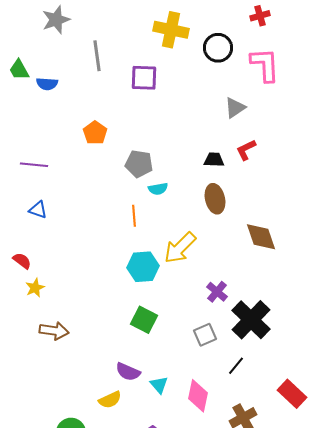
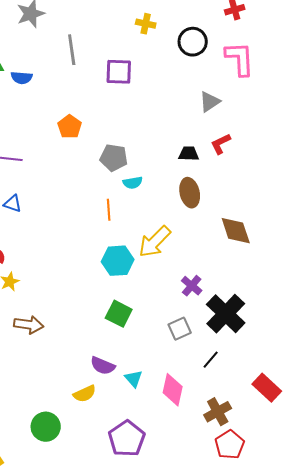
yellow cross: (171, 30) -> (146, 24), size x0.6

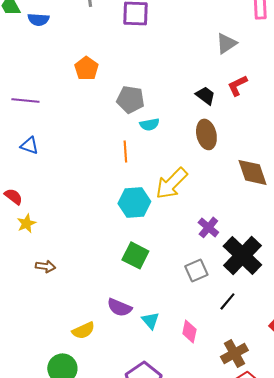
black trapezoid: (189, 154) -> (205, 95), turned 35
brown arrow: (29, 325) -> (45, 266), size x0.7
pink diamond: (173, 390) -> (189, 331), size x0.7
yellow semicircle: (85, 394) -> (83, 330), moved

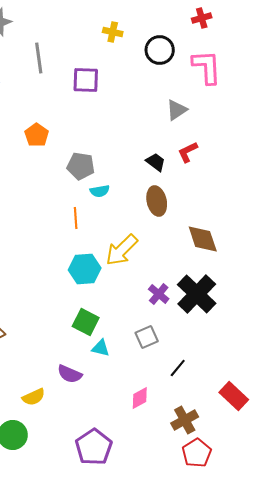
black cross: (242, 255) -> (197, 294), moved
cyan triangle: (150, 320) -> (101, 348), moved, turned -36
pink diamond: (189, 331) -> (140, 398), turned 50

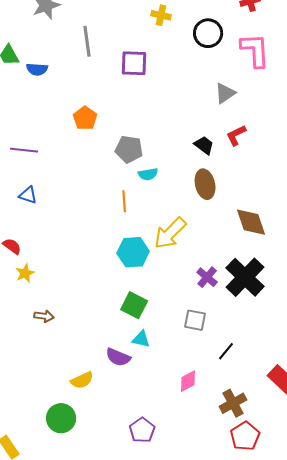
gray square: (147, 337) -> (195, 320), turned 35
cyan triangle: (101, 348) -> (141, 339), moved
purple pentagon: (94, 447) -> (142, 430), size x0.7

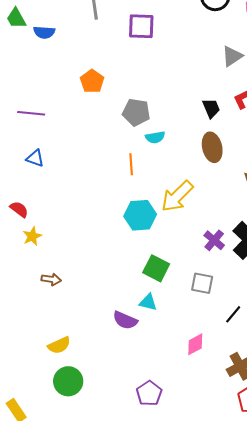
black trapezoid: (204, 145) -> (211, 108), turned 30
green square: (134, 305) -> (156, 268), moved
yellow semicircle: (82, 380) -> (59, 345), moved

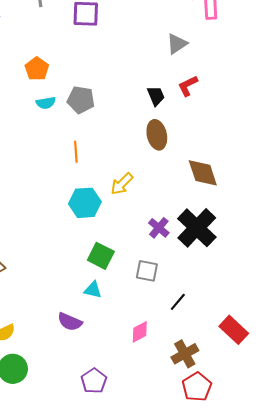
cyan semicircle: (155, 137) -> (46, 103), moved
yellow arrow: (177, 196) -> (122, 184), size x0.7
purple semicircle: (125, 320) -> (70, 322), moved

